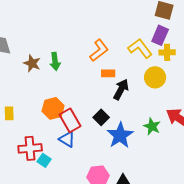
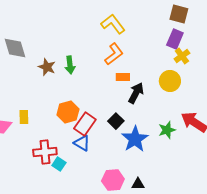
yellow L-shape: (140, 48) -> (113, 24), moved
yellow cross: (167, 52) -> (182, 56), turned -35
red rectangle: (70, 120) -> (85, 124), turned 65
green star: (152, 126) -> (167, 130), turned 30

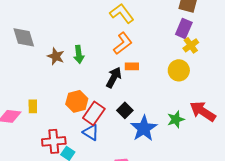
black arrow: (136, 93) -> (114, 77), moved

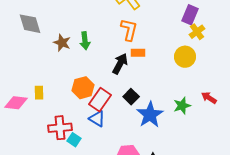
orange L-shape: (123, 43) -> (129, 30), turned -40
red arrow: (203, 111) -> (209, 98), size x0.6

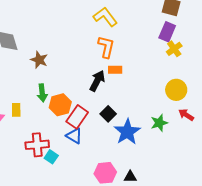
green arrow: (85, 41) -> (42, 93), moved
yellow circle: (185, 57) -> (176, 90), moved

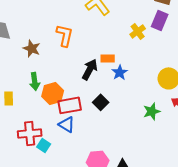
orange L-shape: (106, 47) -> (65, 35), moved
yellow cross: (174, 49) -> (138, 31), moved
red rectangle: (77, 117) -> (70, 105), turned 45
blue star: (127, 132) -> (120, 72), moved, size x0.6

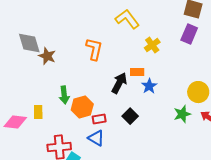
yellow cross: (138, 31) -> (152, 45), moved
brown star: (32, 48) -> (47, 56), moved
red rectangle: (70, 105) -> (99, 119), size x0.6
green star: (152, 111) -> (182, 114), moved

